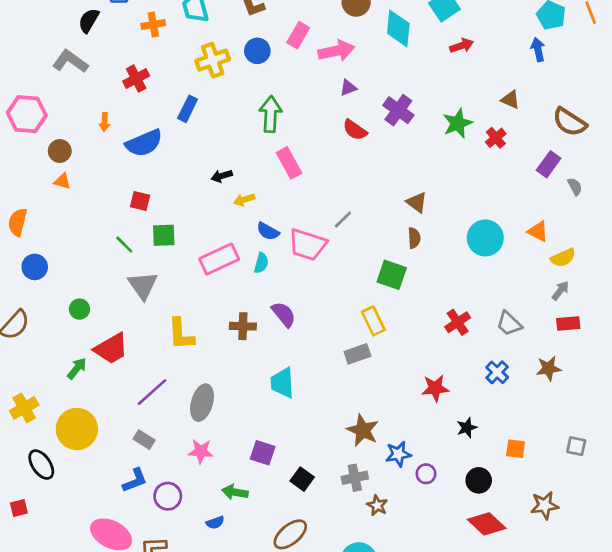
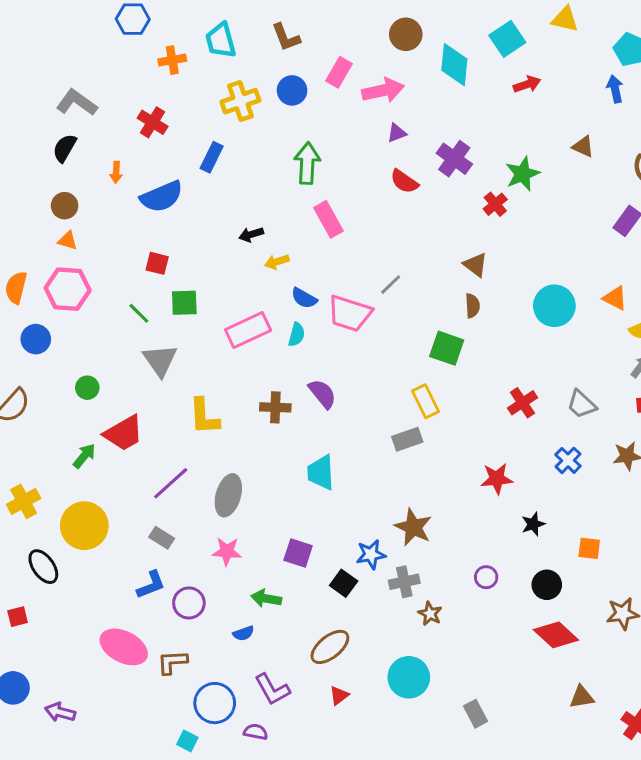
black semicircle: (89, 21) -> (65, 148), moved
red cross: (136, 79) -> (153, 122), turned -30
pink hexagon: (27, 114) -> (68, 289), moved
red cross: (496, 138) -> (495, 204), moved
blue star: (398, 454) -> (371, 554), moved

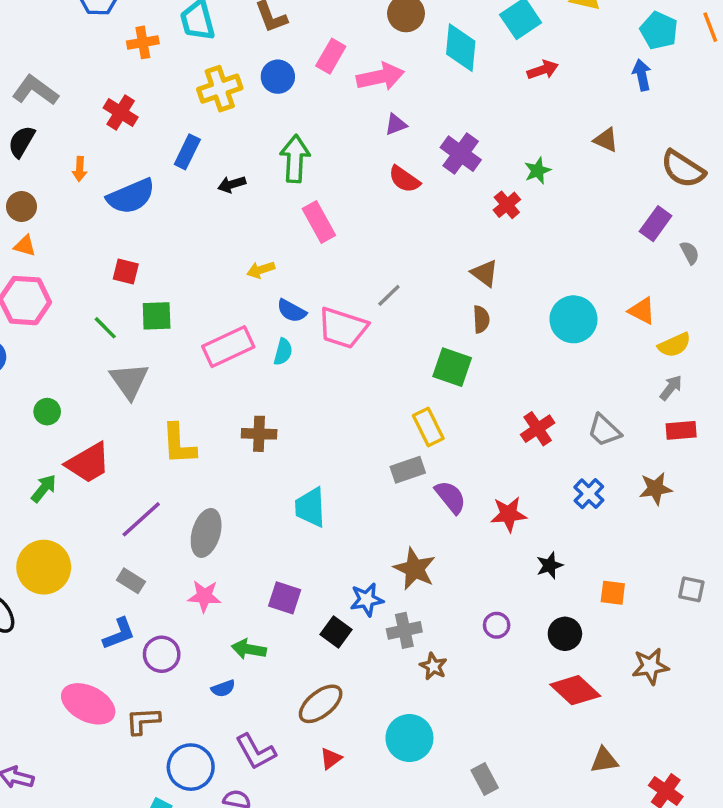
green star: (523, 174) -> (538, 171), size x0.7
black arrow: (251, 234) -> (232, 184), moved
purple semicircle: (322, 394) -> (450, 497), moved

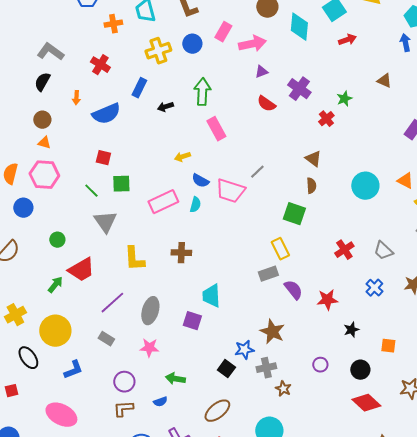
purple square: (285, 598) -> (192, 321), moved
blue L-shape: (119, 634) -> (73, 370), moved
pink ellipse: (88, 704) -> (61, 415), moved
brown L-shape: (143, 721) -> (123, 409), moved

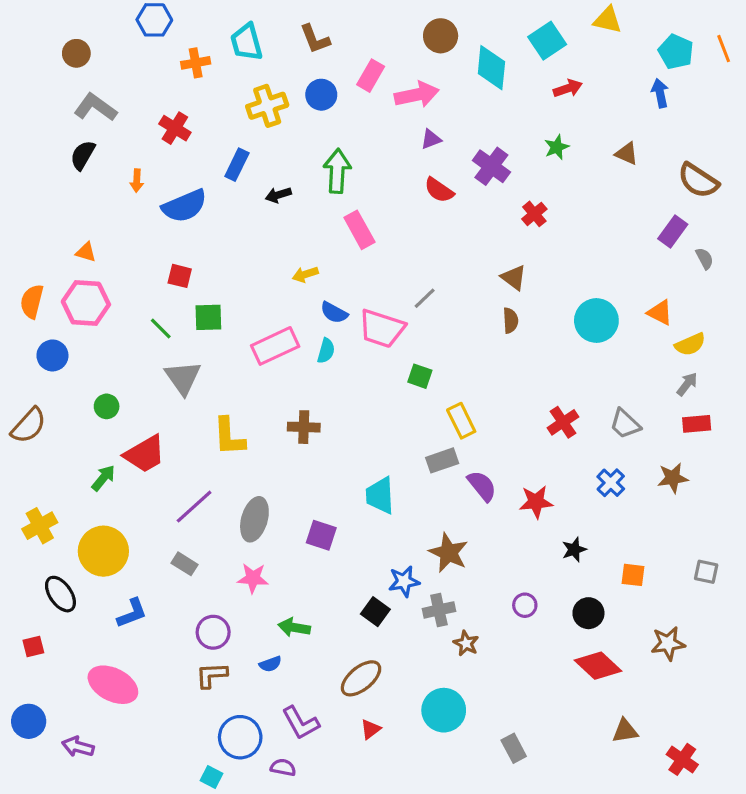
green star: (344, 99) -> (557, 147), moved
brown circle: (42, 120) -> (76, 53), moved
green square: (294, 214) -> (420, 376), moved, size x0.7
cyan trapezoid: (211, 296) -> (380, 495), moved

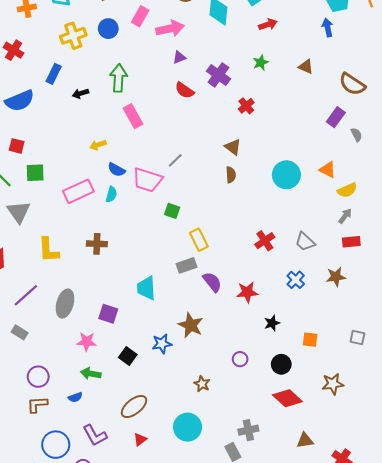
pink star: (253, 578) -> (87, 342), moved
gray cross: (439, 610) -> (248, 430), moved
black square: (375, 612) -> (128, 356), moved

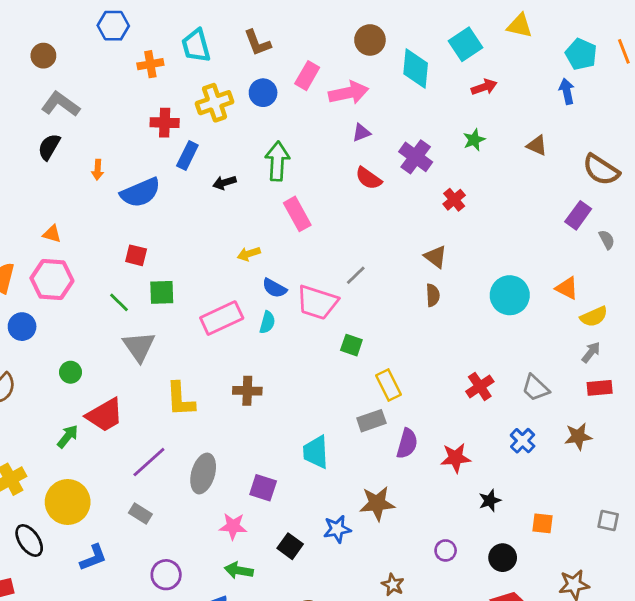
red cross: (14, 50) -> (165, 123), moved, turned -30
purple semicircle: (212, 282) -> (407, 444), turned 55
brown star: (191, 325) -> (377, 503), turned -30

